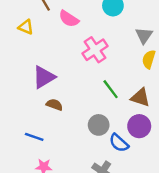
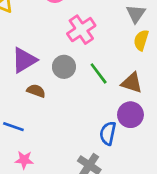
gray circle: (99, 125) -> (64, 67), moved
blue semicircle: (119, 143) -> (108, 133), turned 60

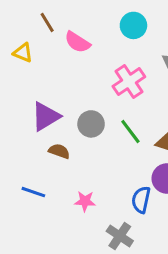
pink cross: (81, 30) -> (129, 81), moved
pink star: (24, 160) -> (85, 201), moved

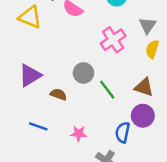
yellow triangle: (23, 53) -> (30, 17), size x1.5
purple triangle: (46, 116) -> (30, 75), moved
green line: (130, 132) -> (107, 90), moved

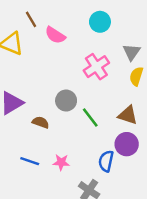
blue line: (38, 126) -> (30, 161), moved

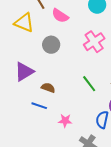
gray circle: (66, 101) -> (51, 45), moved
blue line: (30, 161) -> (39, 106), moved

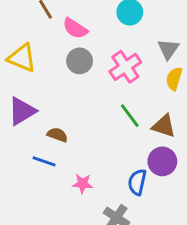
yellow triangle: (24, 23) -> (22, 58), moved
gray circle: (51, 45) -> (80, 61), moved
green line: (89, 84) -> (130, 116), moved

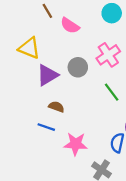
gray circle: (80, 61) -> (78, 67), moved
purple triangle: (22, 111) -> (47, 75), moved
pink star: (83, 184) -> (76, 144), size x1.5

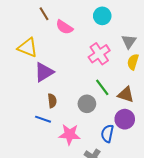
gray circle: (78, 67) -> (87, 104), moved
brown semicircle: (56, 107) -> (52, 101), turned 64

